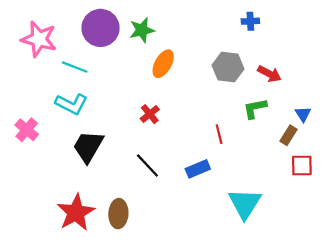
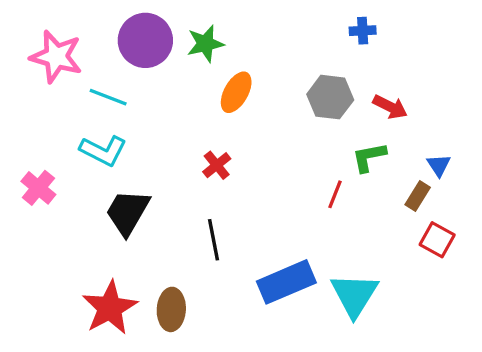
red line: (219, 134) -> (335, 194), moved, turned 36
black line: (147, 165) -> (213, 240), turned 32
red square: (302, 165) -> (437, 240), turned 30
blue rectangle: (198, 169) -> (286, 282), moved, size x1.6

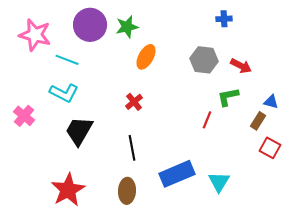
blue triangle: (439, 165) -> (271, 102), turned -42
cyan triangle: (354, 295) -> (219, 182), size x0.7
brown ellipse: (171, 309) -> (127, 191), moved

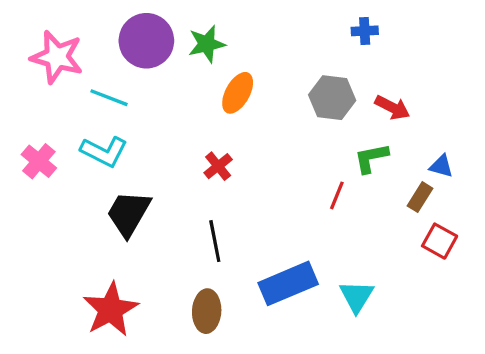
pink cross: (24, 116) -> (39, 161), moved

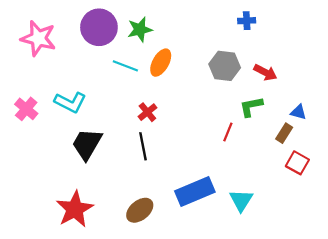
cyan line: (109, 98) -> (125, 66), moved
black line: (215, 241) -> (143, 146), moved
brown ellipse: (207, 311) -> (140, 210), turned 48

